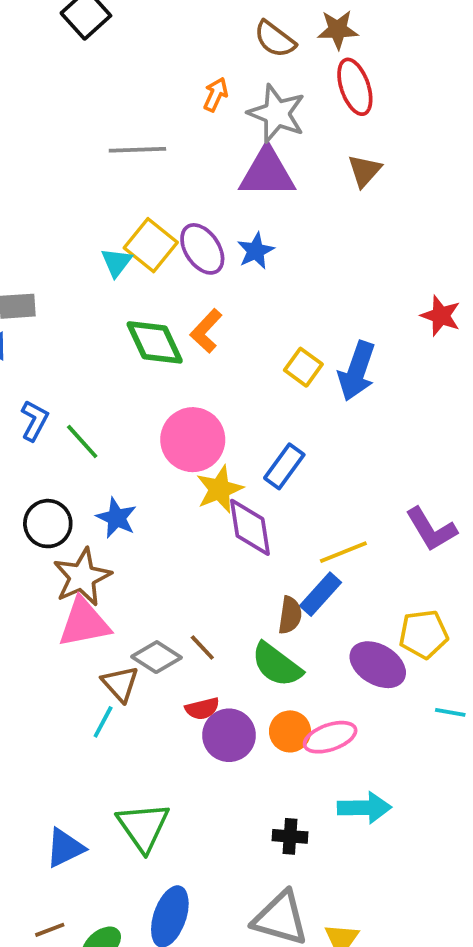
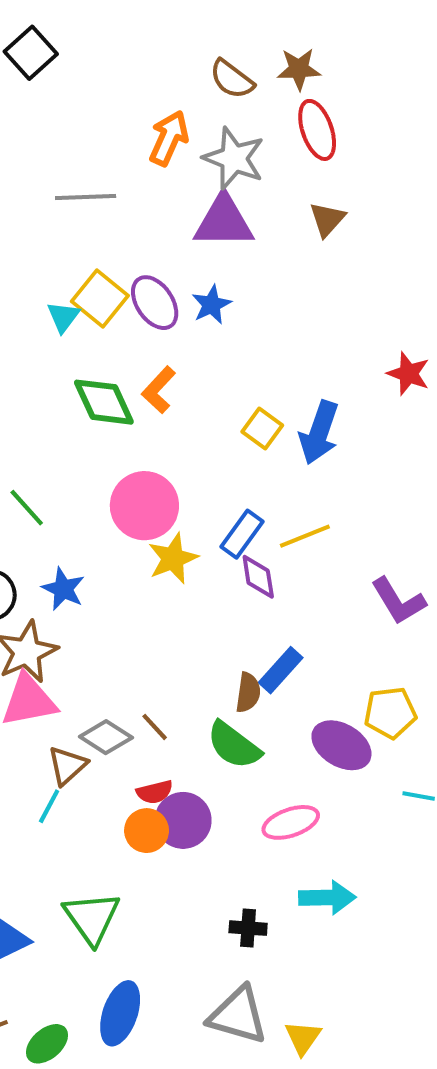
orange arrow: (216, 94) -> (169, 138), size x1.5
purple diamond: (250, 527) -> (258, 577), moved, size x0.7
yellow line: (343, 552) -> (305, 536), moved
brown triangle: (120, 684) -> (67, 766), turned 30
orange circle: (290, 731) -> (147, 831), moved

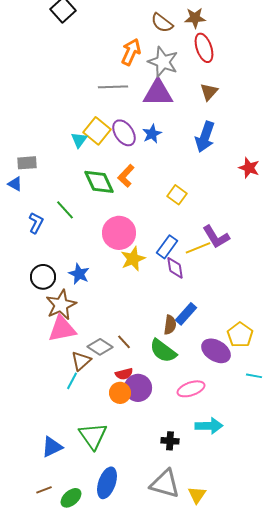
gray line: (86, 197) -> (113, 87), moved
blue arrow: (319, 433) -> (205, 137), moved
green line: (27, 508) -> (65, 210), moved
purple L-shape: (398, 601) -> (216, 237), moved
yellow pentagon: (390, 713) -> (240, 335), turned -30

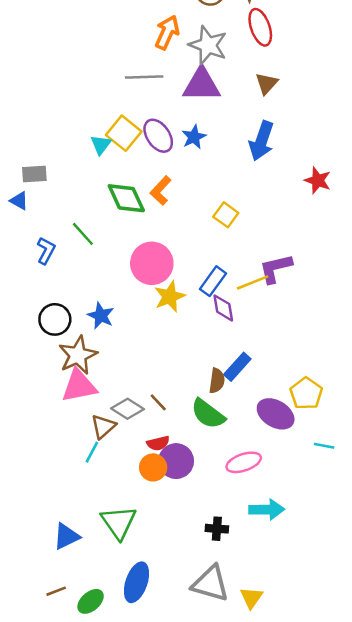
purple L-shape: (216, 237) -> (276, 268), turned 108

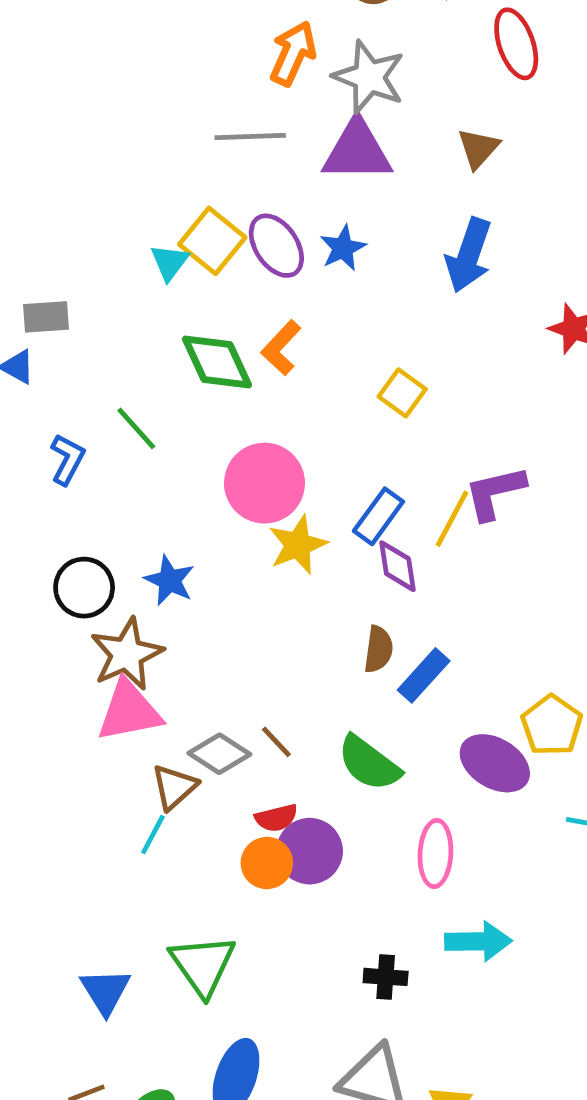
red ellipse: (260, 27) -> (516, 44), moved
yellow line: (253, 282) -> (452, 519), turned -40
brown semicircle: (217, 381) -> (378, 649), moved
pink ellipse: (244, 462) -> (435, 853), turned -68
blue triangle: (66, 536) -> (105, 991), turned -36

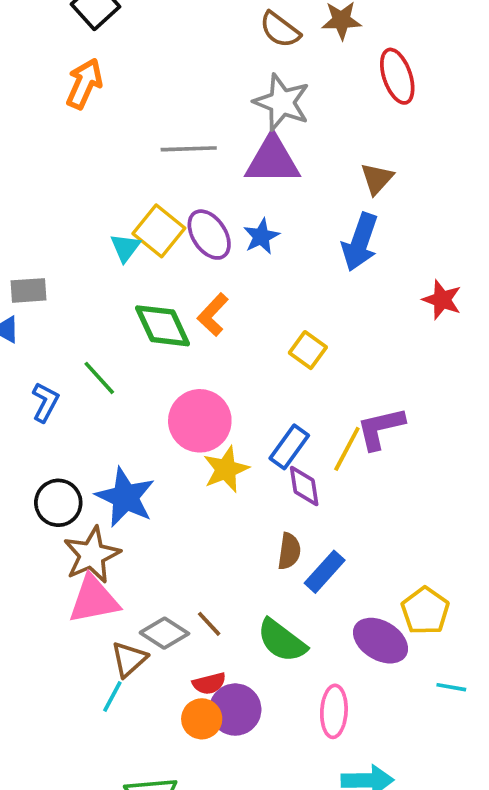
orange arrow: (293, 53) -> (84, 84), moved
brown triangle: (478, 148) -> (377, 179), moved
blue star: (170, 580) -> (125, 497), size x1.5

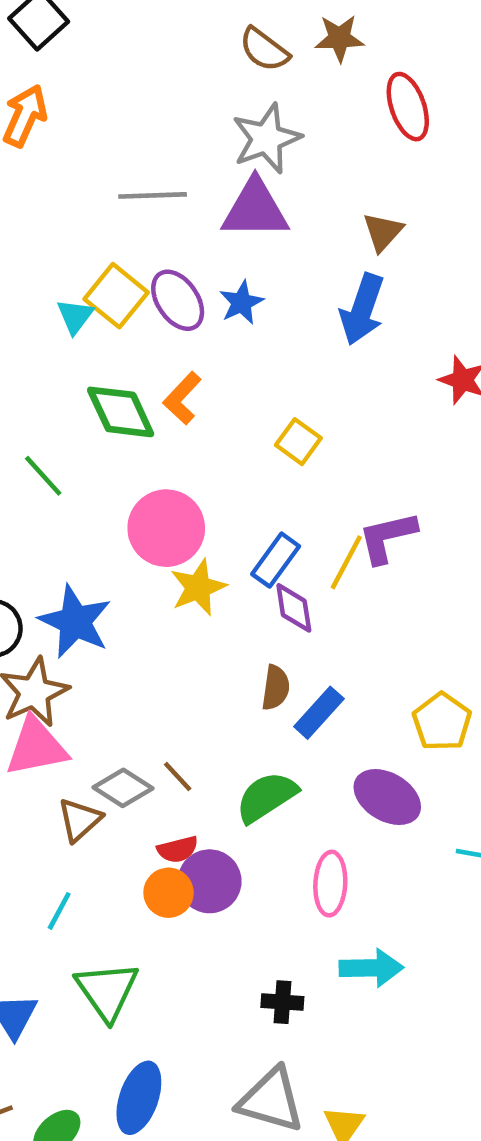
gray star: (282, 102) -> (266, 138), turned 30
yellow pentagon: (425, 611) -> (442, 722), moved
green semicircle: (282, 641) -> (266, 797), turned 110
cyan line: (112, 696) -> (59, 911), moved

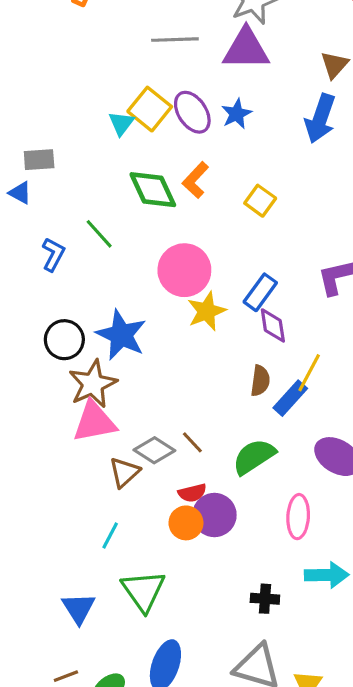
yellow square: (298, 442) -> (260, 201), moved
yellow line: (346, 562) -> (309, 373), moved

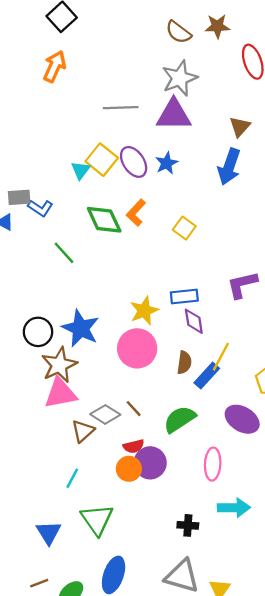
blue L-shape: (53, 254) -> (40, 208), moved, turned 95
pink circle: (184, 270) -> (137, 348), moved
blue rectangle: (260, 292) -> (184, 296), turned 48

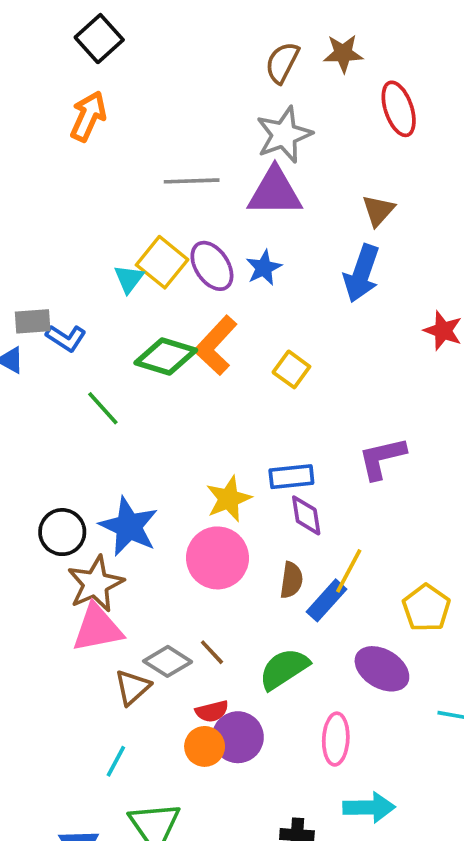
brown semicircle: (178, 32) -> (282, 63), turned 80
orange L-shape: (136, 213) -> (216, 345), size x1.4
green diamond: (104, 220) -> (166, 356), turned -48

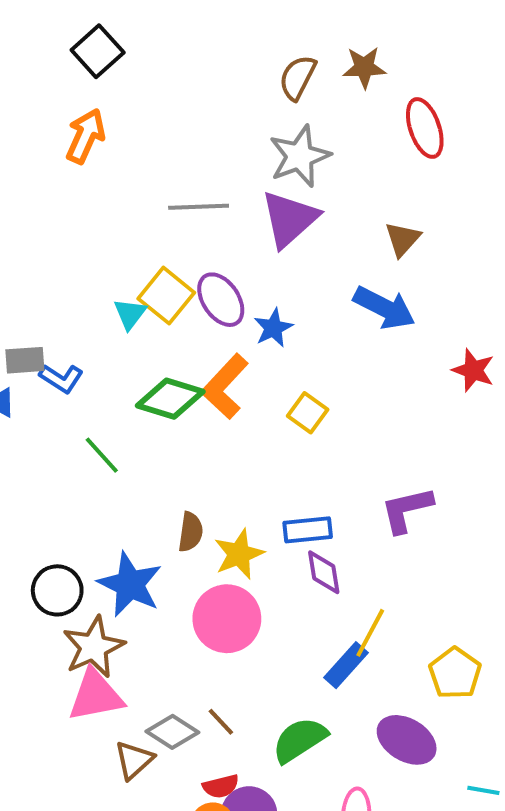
purple triangle: (275, 192) -> (289, 219), turned -42
blue star: (264, 268) -> (273, 328), moved
blue arrow: (362, 273) -> (384, 308), turned -82
brown semicircle: (291, 580) -> (191, 532), moved

